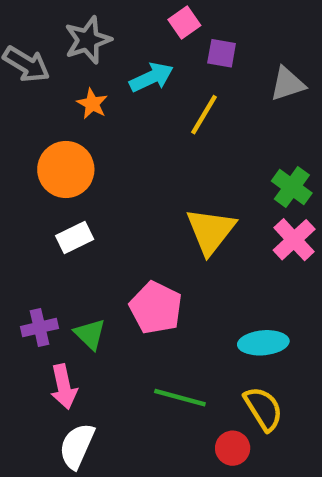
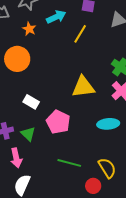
yellow triangle: (211, 231) -> (83, 87), turned 45
white rectangle: (75, 238) -> (31, 102), moved, turned 56
cyan ellipse: (263, 343) -> (108, 124), moved

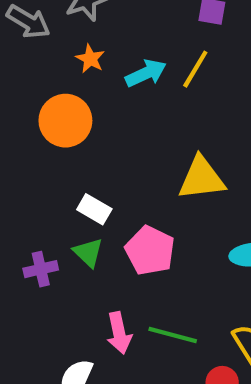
cyan arrow: (56, 17) -> (146, 73), moved
green triangle: (28, 134) -> (88, 253), moved
pink arrow: (16, 158) -> (119, 333), moved

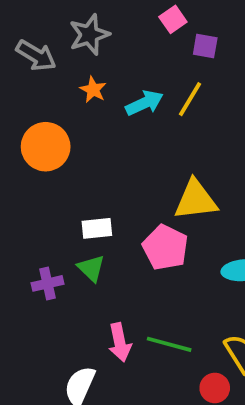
orange circle: (65, 121) -> (46, 147), moved
white rectangle: (94, 209) -> (97, 228), turned -36
pink pentagon: (150, 250) -> (165, 247), moved

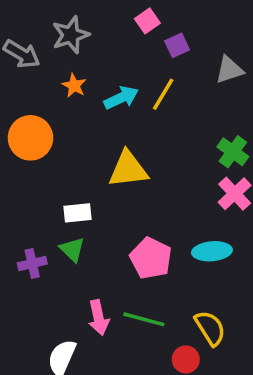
purple square: (205, 46) -> (177, 45), turned -35
yellow triangle: (196, 200) -> (128, 169), moved
pink pentagon: (165, 247) -> (151, 258), moved

